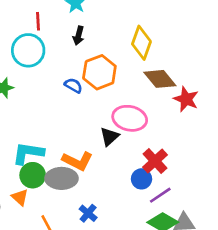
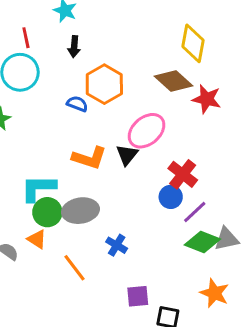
yellow diamond: (141, 43) -> (193, 43), moved
pink ellipse: (130, 118) -> (147, 131), turned -44
orange L-shape: (78, 161) -> (89, 158), moved

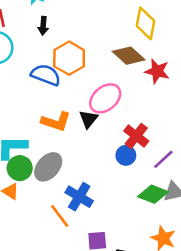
blue semicircle: (77, 104) -> (46, 75), size x1.6
gray ellipse: (80, 211) -> (48, 167), turned -40
purple line: (195, 212) -> (163, 159), moved
blue cross: (117, 245) -> (79, 197), size x1.5
orange line: (75, 268) -> (60, 216), moved

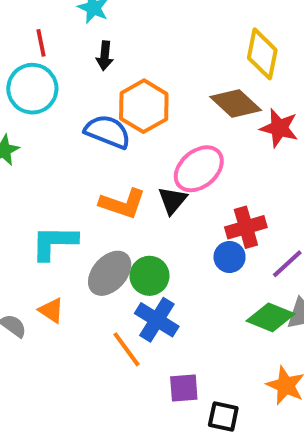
red cross: (136, 136) -> (246, 227), turned 35
green circle: (20, 168) -> (149, 276), moved

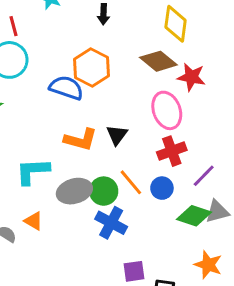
black arrow: (105, 56) -> (103, 14), moved
pink ellipse: (199, 169) -> (167, 110), moved, turned -66
blue circle: (230, 257) -> (162, 188), moved
gray ellipse: (110, 273) -> (74, 191), turned 36
orange line: (126, 349) -> (131, 182), moved

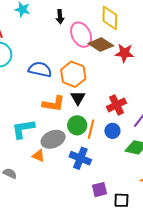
orange hexagon: (92, 67) -> (73, 74), moved
pink ellipse: (167, 110) -> (81, 35), moved
orange line: (131, 182) -> (91, 129), turned 60
green circle: (104, 191) -> (77, 125), moved
orange triangle: (34, 221) -> (38, 156), moved

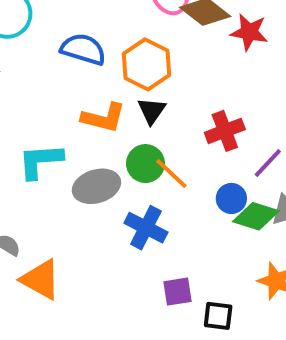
orange line: (91, 129) -> (171, 173), turned -66
blue circle: (112, 131) -> (231, 198), moved
orange triangle: (38, 156) -> (41, 279), moved, size x1.6

